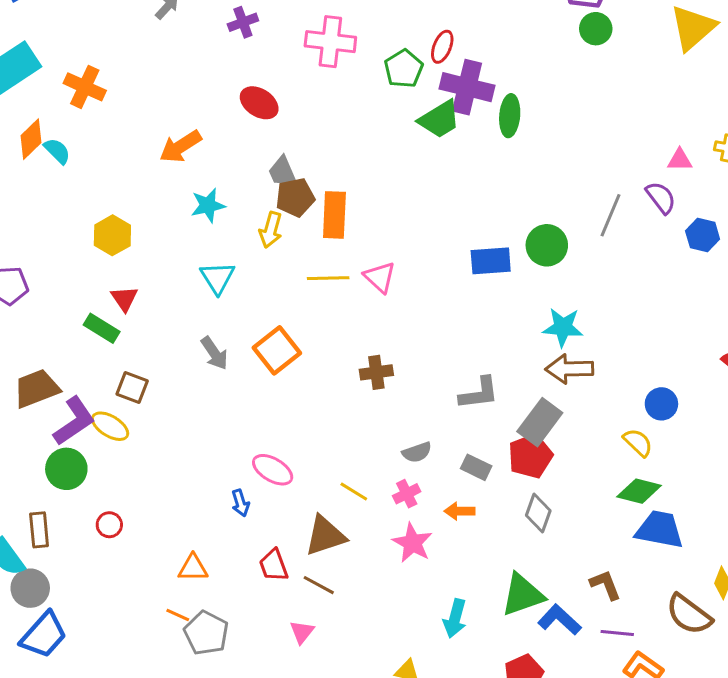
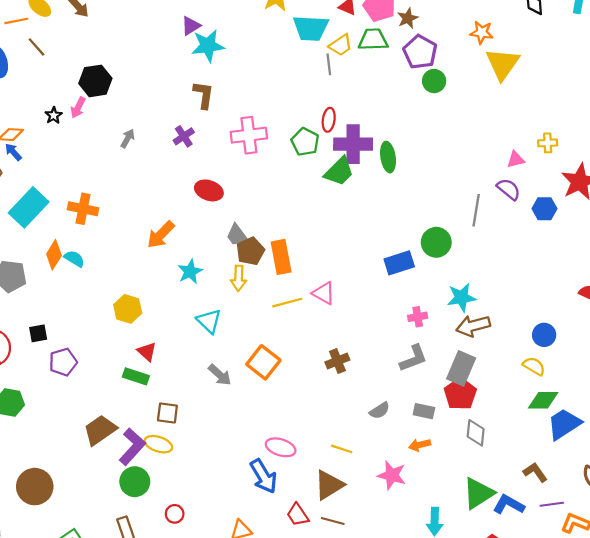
pink cross: (407, 494) -> (418, 317), moved, turned 30
blue arrow: (240, 503) -> (264, 476), size x1.8
blue trapezoid: (660, 530) -> (564, 424), turned -30

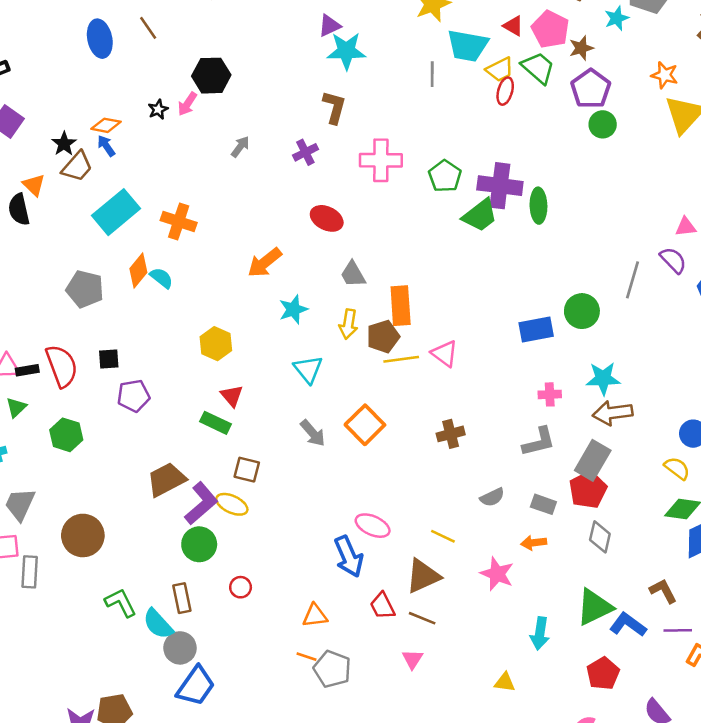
green trapezoid: (373, 40) -> (538, 68), turned 36
gray line: (329, 64) -> (432, 74), moved
red ellipse: (329, 120) -> (505, 91), moved
brown pentagon: (250, 251) -> (383, 336), moved

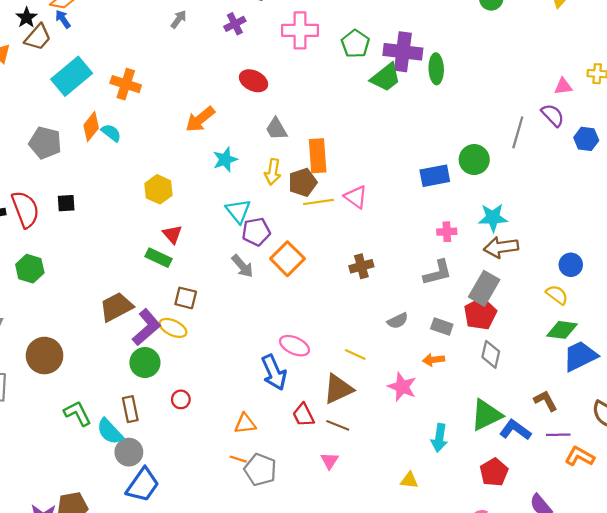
purple pentagon: (134, 396) -> (256, 232), moved

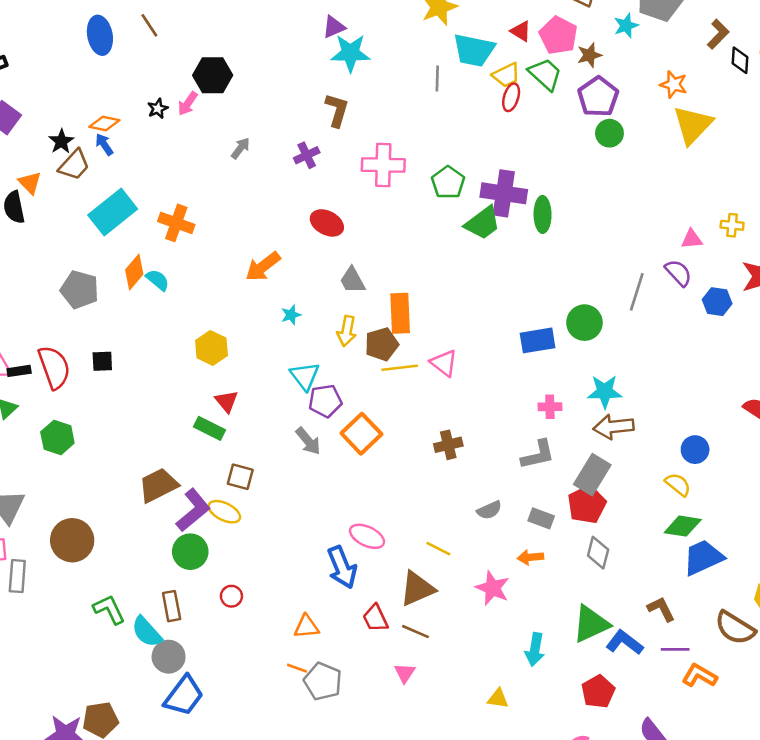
cyan star: (225, 160) -> (291, 315), size x0.7

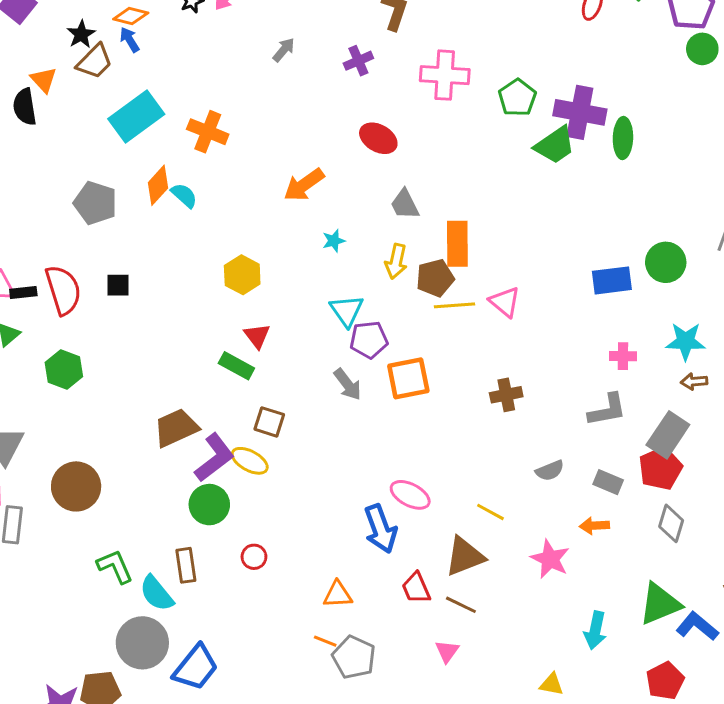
brown arrow: (613, 427) -> (694, 382), size x0.6
orange square: (361, 434) -> (408, 378), turned 30
gray circle: (169, 657) -> (142, 643), moved, size x1.4

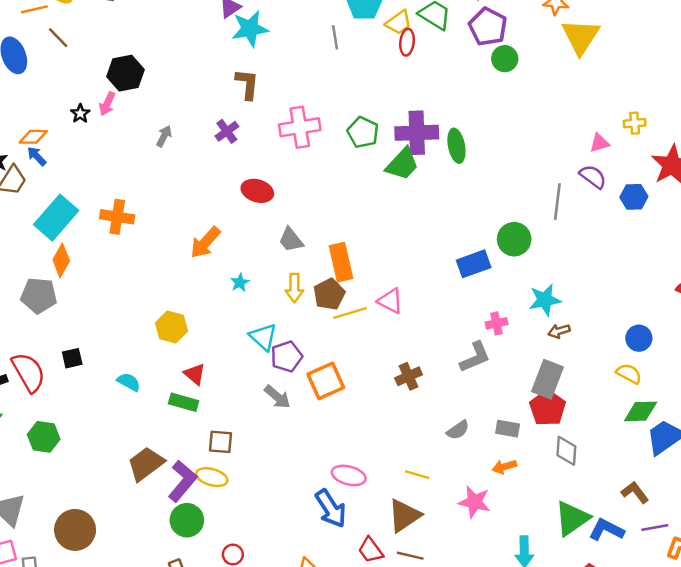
orange diamond: (158, 185) -> (61, 260), moved
cyan semicircle: (184, 195) -> (129, 382), moved
gray L-shape: (607, 410) -> (475, 357), moved

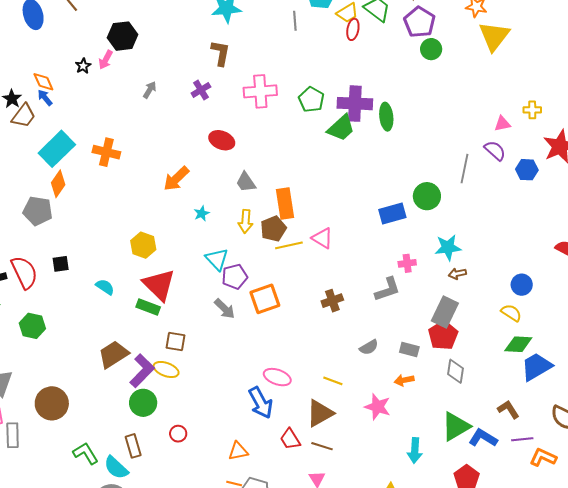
orange diamond: (33, 137) -> (43, 82), turned 60
red triangle: (195, 374) -> (159, 285), size x1.8

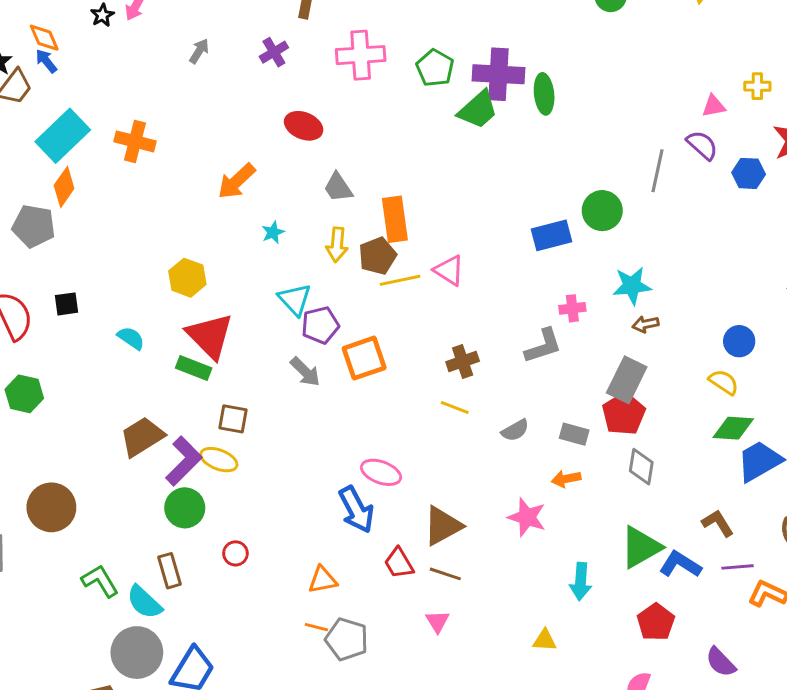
yellow line: (333, 381) -> (455, 408), moved

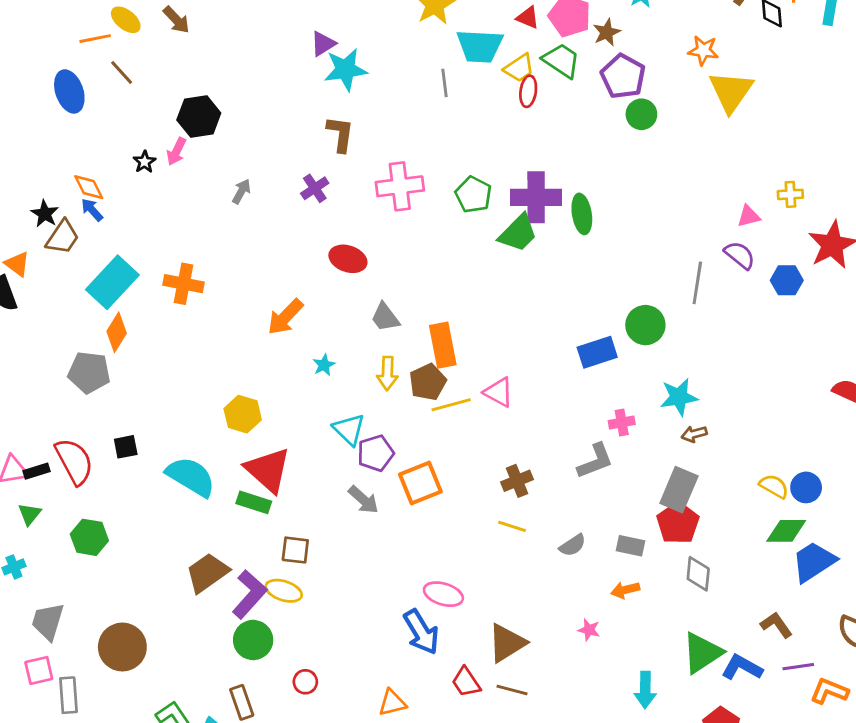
cyan semicircle: (131, 338) -> (191, 477), size x1.8
blue circle: (739, 341) -> (806, 487), moved
pink star: (527, 517) -> (589, 630), size x0.6

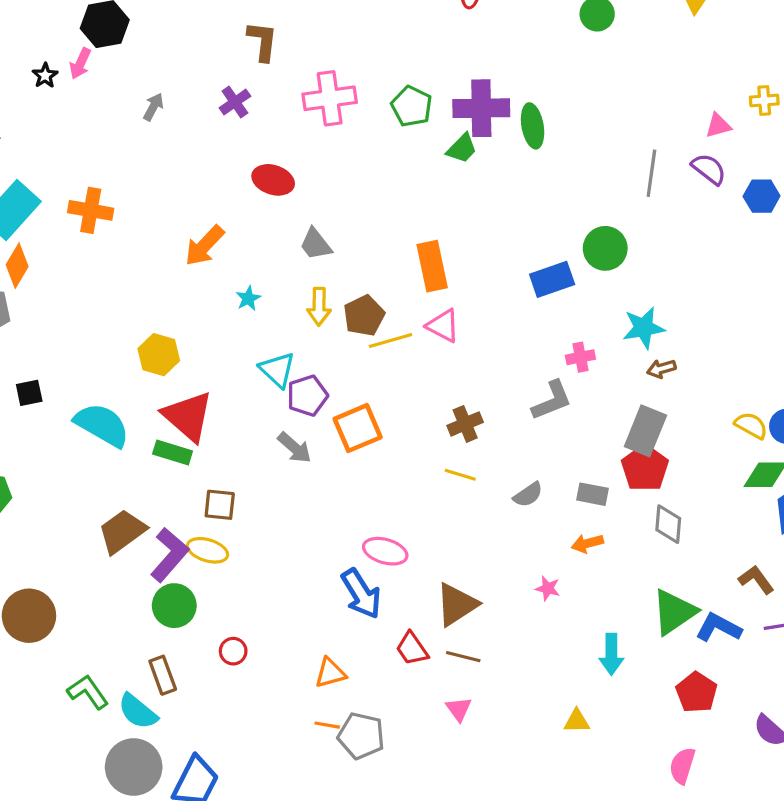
green trapezoid: (518, 233) -> (462, 148), size x0.7
gray line: (697, 283) -> (651, 173), moved
orange rectangle: (443, 345) -> (432, 266), moved

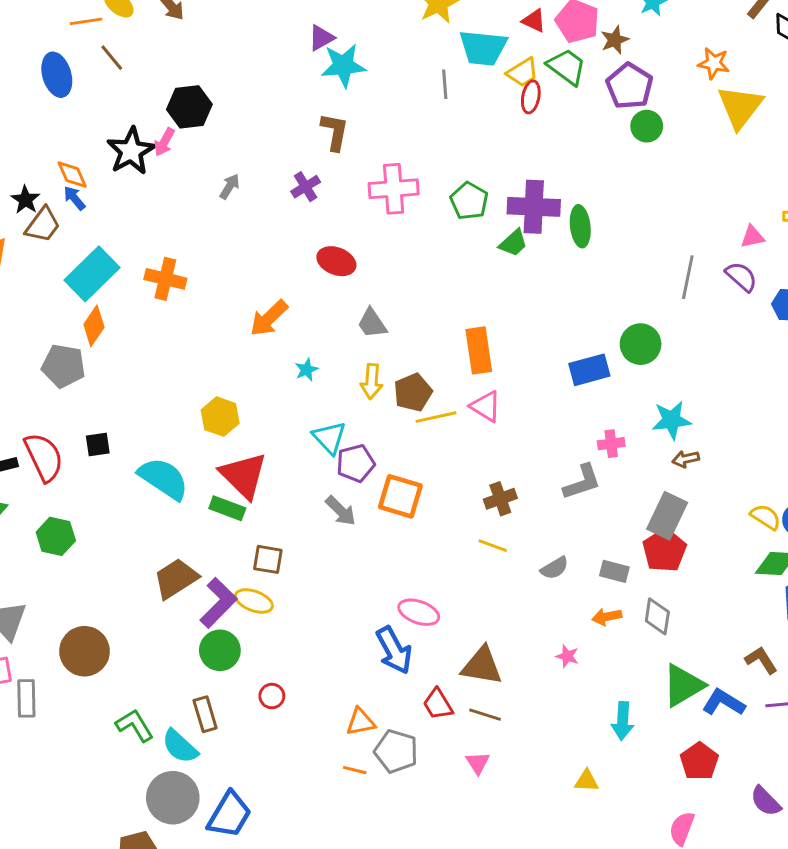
black star: (45, 76) -> (131, 151), size x2.0
orange square: (358, 428) -> (400, 496), turned 36
gray diamond: (668, 524) -> (657, 616), moved
brown triangle: (457, 604) -> (482, 666), turned 39
gray pentagon: (361, 736) -> (396, 751), moved

